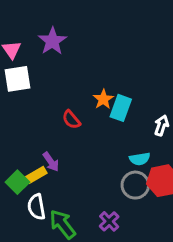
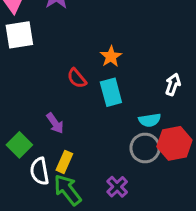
cyan rectangle: (121, 108) -> (111, 92), moved, turned -35
yellow rectangle: (36, 175) -> (64, 162), moved, turned -36

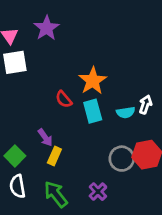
orange star: (111, 57) -> (93, 81), size x1.5
cyan semicircle: (150, 120) -> (126, 112), moved
yellow rectangle: (64, 162) -> (54, 156), moved
white semicircle: (40, 171) -> (18, 186), moved

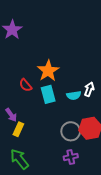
purple cross: (98, 192) -> (71, 157), moved, turned 32

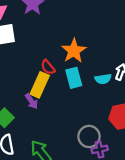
yellow rectangle: (18, 129) -> (40, 85), moved, size x1.5
gray circle: (71, 131) -> (89, 136), moved

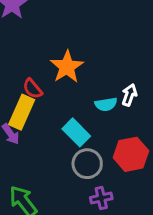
cyan rectangle: (74, 78) -> (76, 132), moved, turned -30
gray circle: (89, 136) -> (87, 164), moved

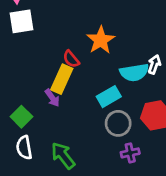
cyan semicircle: (106, 104) -> (134, 72), size x1.5
cyan rectangle: (76, 132) -> (109, 97), turned -75

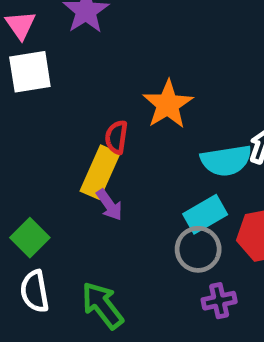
red semicircle: (71, 59) -> (116, 137), turned 48
cyan rectangle: (109, 97) -> (205, 214), moved
purple arrow: (52, 98) -> (109, 205), moved

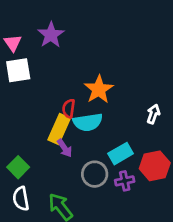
cyan semicircle: (226, 161) -> (88, 122), moved
gray circle: (198, 249) -> (95, 174), moved
purple cross: (219, 301) -> (125, 181), moved

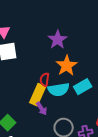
purple star: (51, 35) -> (58, 40), moved
cyan rectangle: (121, 154) -> (83, 87), moved

